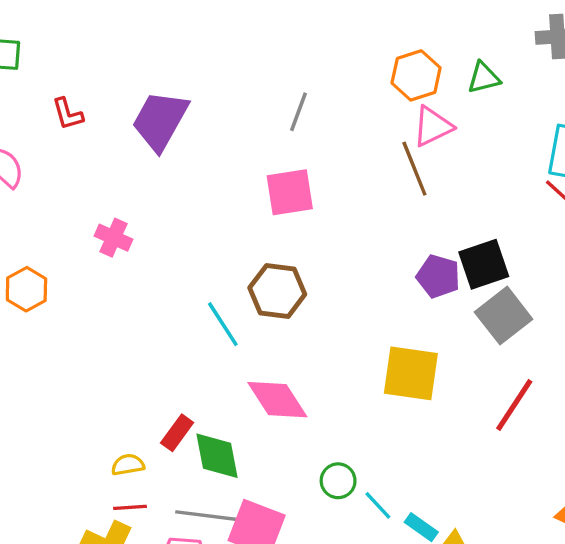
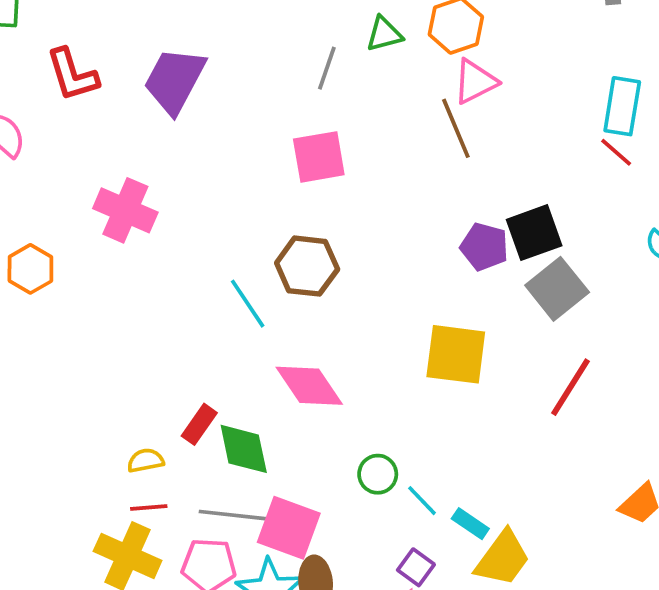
green triangle: (484, 78) -> (384, 34), moved
red L-shape: (68, 114) -> (72, 75), size x1.5
pink cross: (113, 238) -> (125, 210), size x1.5

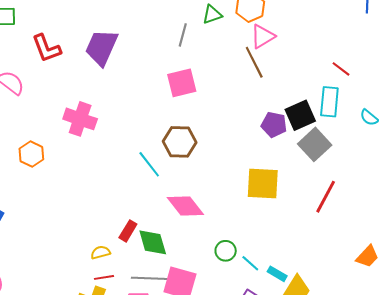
cyan rectangle: (622, 106) -> (329, 102), moved

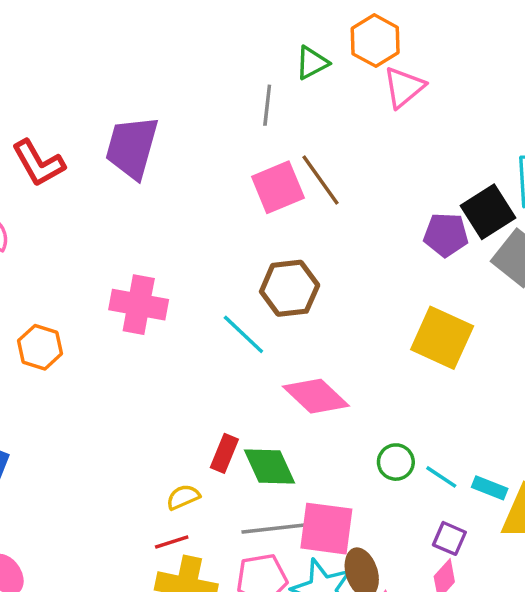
brown line: (254, 62) -> (320, 180), moved
pink cross: (80, 119) -> (139, 305), moved
yellow square: (263, 183) -> (442, 338), turned 30
red line: (104, 277) -> (172, 542), moved

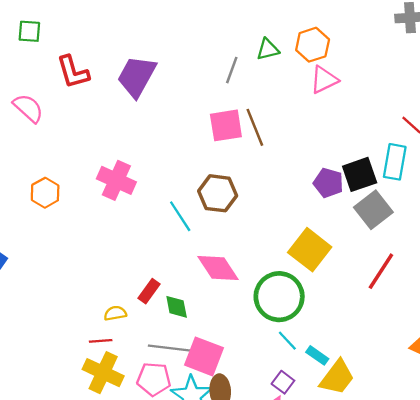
green circle: (396, 462) -> (279, 297), moved, size x2.0
green diamond: (270, 467) -> (177, 307), size x0.7

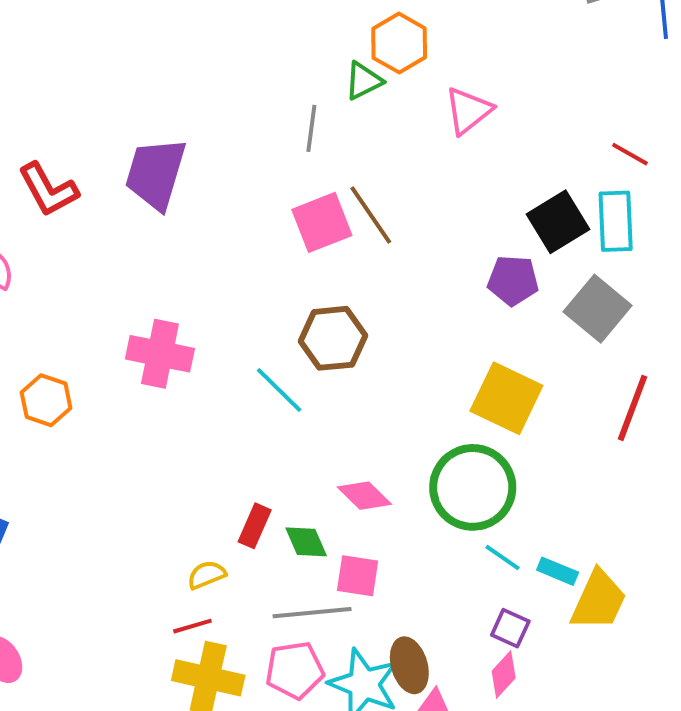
orange hexagon: (313, 45) -> (399, 43), moved
black square: (360, 174) -> (558, 222), moved
pink diamond: (218, 268) -> (364, 496), moved, size x0.7
pink square: (204, 356) -> (358, 576), moved, size x0.7

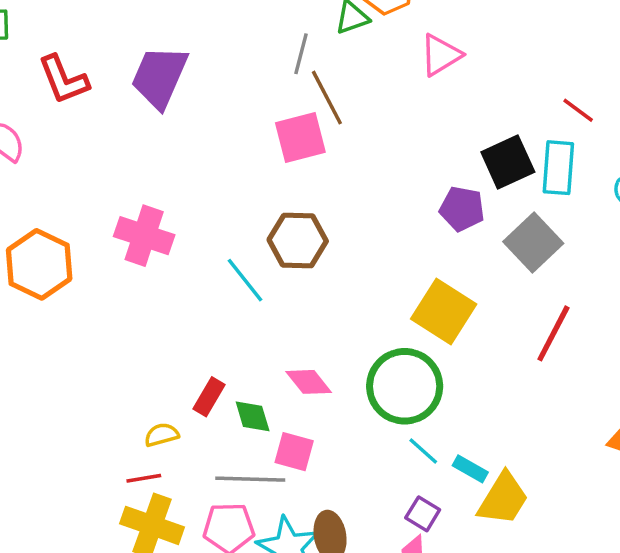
brown line: (371, 215) -> (327, 98), moved
orange hexagon: (46, 400) -> (39, 264), size x1.5

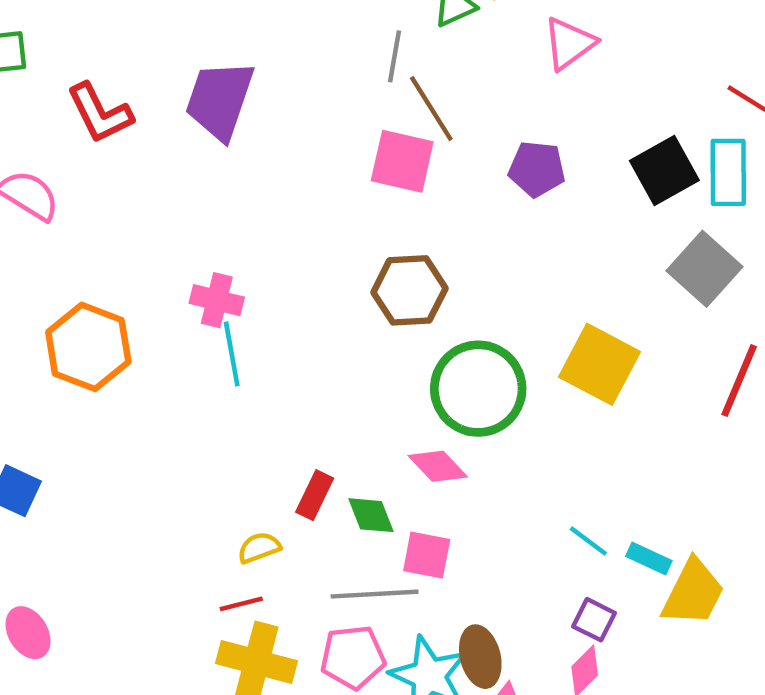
pink square: (300, 138) -> (402, 161), turned 32
purple pentagon: (462, 209) -> (537, 169), moved
pink cross: (144, 236) -> (217, 300), size x0.7
cyan line: (245, 280) -> (232, 354), moved, turned 33
green circle: (405, 386) -> (478, 389), moved

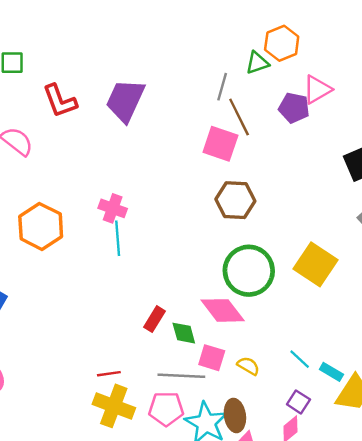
purple pentagon: (537, 169) -> (294, 108), moved
brown hexagon: (409, 290) -> (235, 200), moved
pink diamond: (438, 466) -> (223, 310), size x1.4
yellow semicircle: (259, 548) -> (248, 366), moved, turned 45

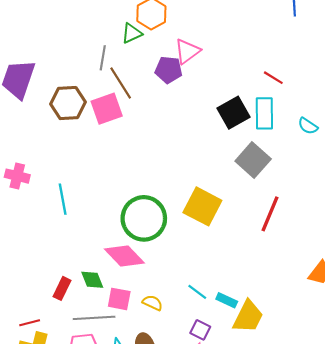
pink square: (220, 144) -> (107, 109), turned -32
brown hexagon: (235, 200) -> (68, 103), moved
cyan line: (118, 238) -> (63, 199), moved
red rectangle: (155, 319) -> (62, 288), moved

